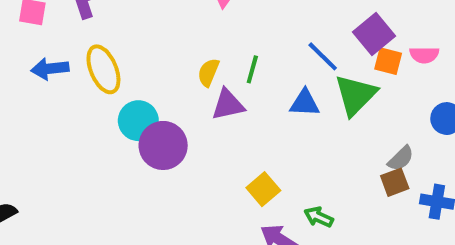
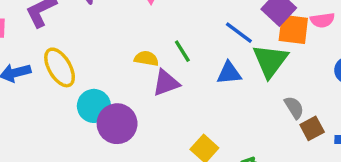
orange square: (388, 61) -> (293, 29), size x1.4
green line: (252, 69) -> (182, 51), turned -40
yellow semicircle: (208, 72) -> (146, 58), turned 85
gray semicircle: (401, 158) -> (294, 107), moved, turned -70

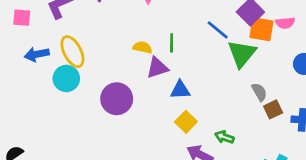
green line: (182, 51) -> (172, 43), turned 30
blue triangle: (229, 73) -> (180, 90), moved
cyan circle: (94, 106) -> (66, 78), moved

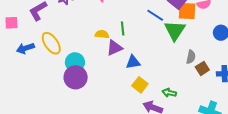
cyan circle: (66, 78) -> (75, 62), moved
gray semicircle: (259, 92) -> (191, 57), turned 48
purple circle: (117, 99) -> (76, 77), moved

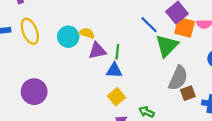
green line: (123, 28) -> (117, 52), moved
gray semicircle: (191, 57) -> (178, 78), size x1.6
cyan circle: (75, 62) -> (68, 37), moved
purple circle: (76, 77) -> (34, 92), moved

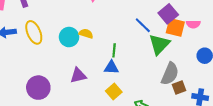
purple triangle: (97, 51) -> (78, 75), moved

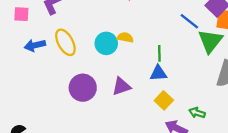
purple circle: (38, 88) -> (83, 88), moved

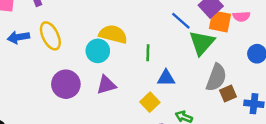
yellow semicircle: (125, 37) -> (113, 34), size x1.6
cyan circle: (106, 43) -> (98, 51), moved
blue triangle: (158, 73) -> (166, 78), moved

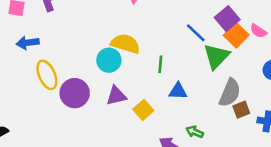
pink semicircle: (241, 16) -> (258, 31), turned 35
orange square: (220, 21) -> (236, 35), turned 30
yellow ellipse: (50, 36) -> (47, 75), moved
yellow square: (150, 102) -> (143, 110), moved

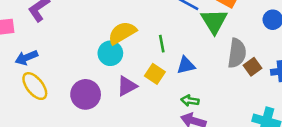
yellow semicircle: (125, 44) -> (122, 33), turned -32
yellow ellipse: (47, 75) -> (35, 86), moved
yellow square: (143, 110) -> (155, 74), moved
green arrow: (195, 132) -> (190, 101), moved

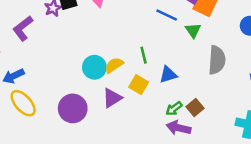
green triangle: (214, 21) -> (193, 30), size x0.6
yellow semicircle: (122, 33) -> (114, 65), moved, size x0.7
brown square: (252, 67) -> (195, 108), moved
green arrow: (190, 101) -> (174, 109), turned -42

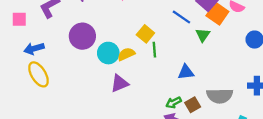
gray semicircle: (217, 60) -> (220, 96), moved, turned 75
blue triangle: (168, 75) -> (186, 72), moved
yellow square: (139, 85) -> (145, 34), moved
purple circle: (73, 108) -> (82, 36), moved

